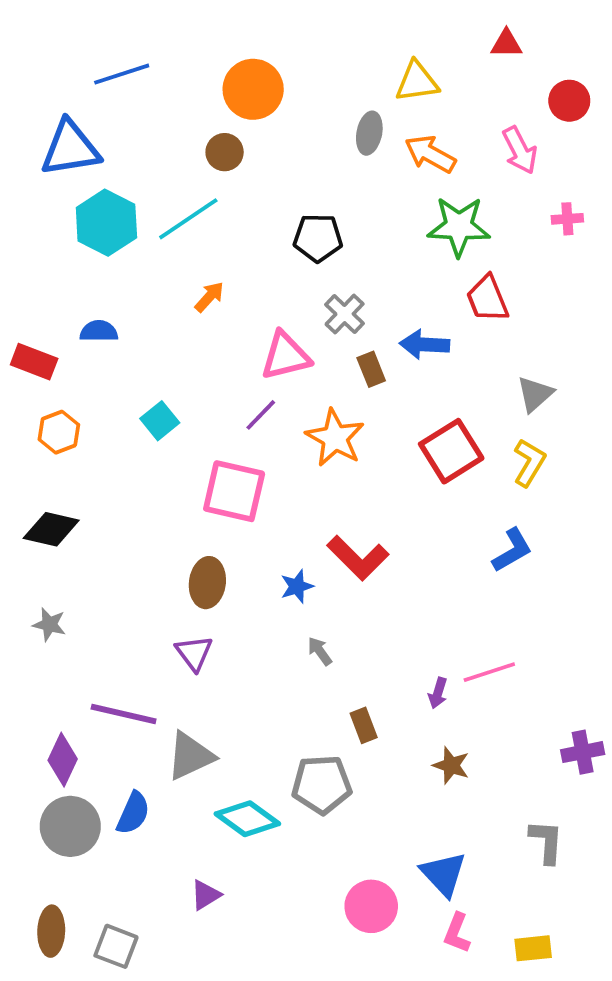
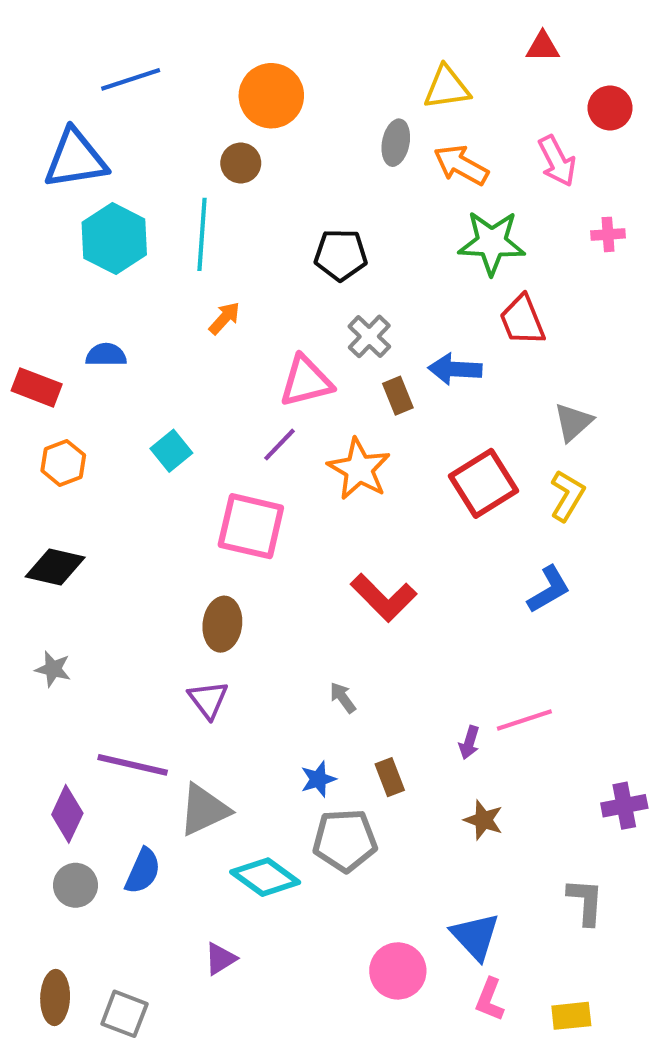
cyan line: (188, 219) -> (202, 234), turned -52
blue star: (297, 586) -> (318, 779), moved
gray circle: (70, 826) -> (75, 885), size x0.7

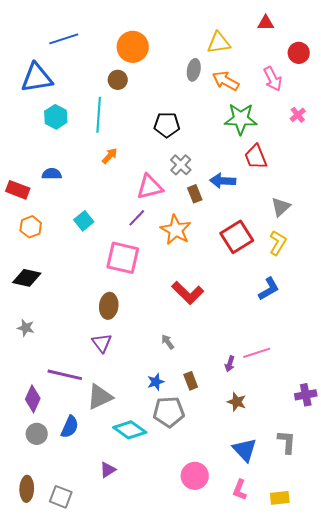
pink cross: (608, 234) -> (298, 115), turned -35
cyan hexagon: (114, 239) -> (56, 117), size x0.7
blue triangle: (475, 936) -> (245, 450), moved

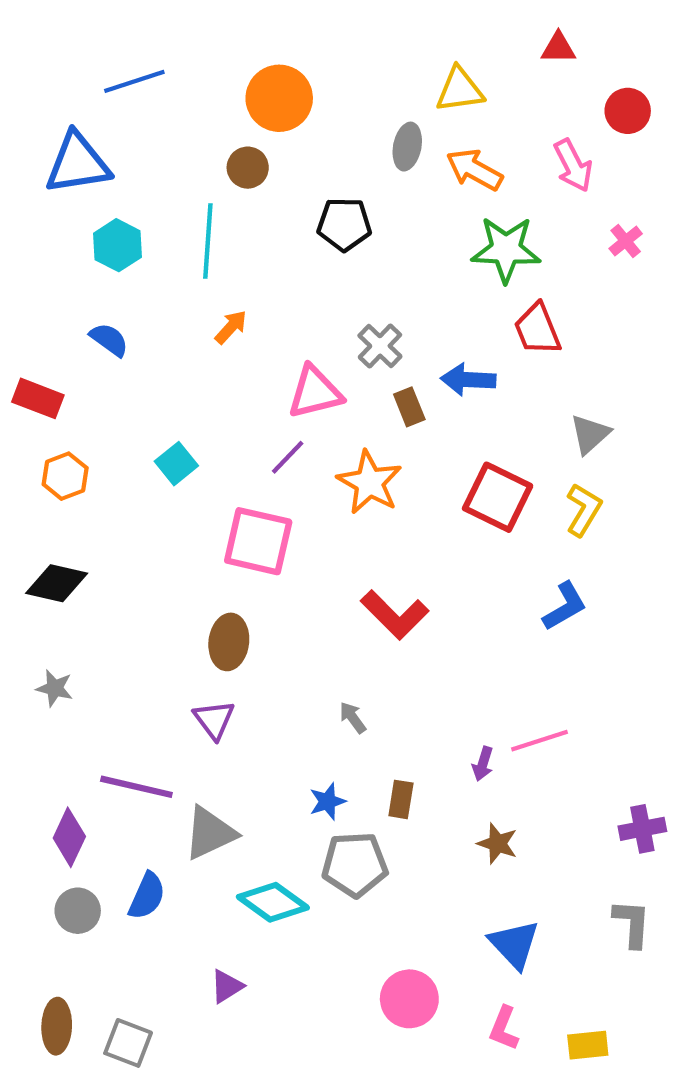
black pentagon: (167, 125) -> (344, 224), moved
blue semicircle: (52, 174) -> (109, 340), moved, turned 36
red square: (237, 237) -> (498, 497), turned -32
brown rectangle: (191, 381) -> (401, 799), turned 30
gray L-shape: (287, 442) -> (632, 923), moved

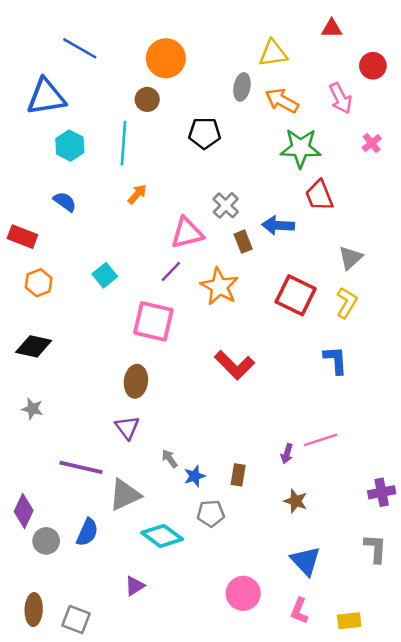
blue line: (134, 81) -> (80, 48), turned 48
blue L-shape: (565, 606) -> (335, 360), turned -64
gray arrow: (353, 718) -> (170, 459), moved
purple diamond: (69, 837) -> (24, 511), moved
gray pentagon: (355, 865) -> (211, 513), size x0.7

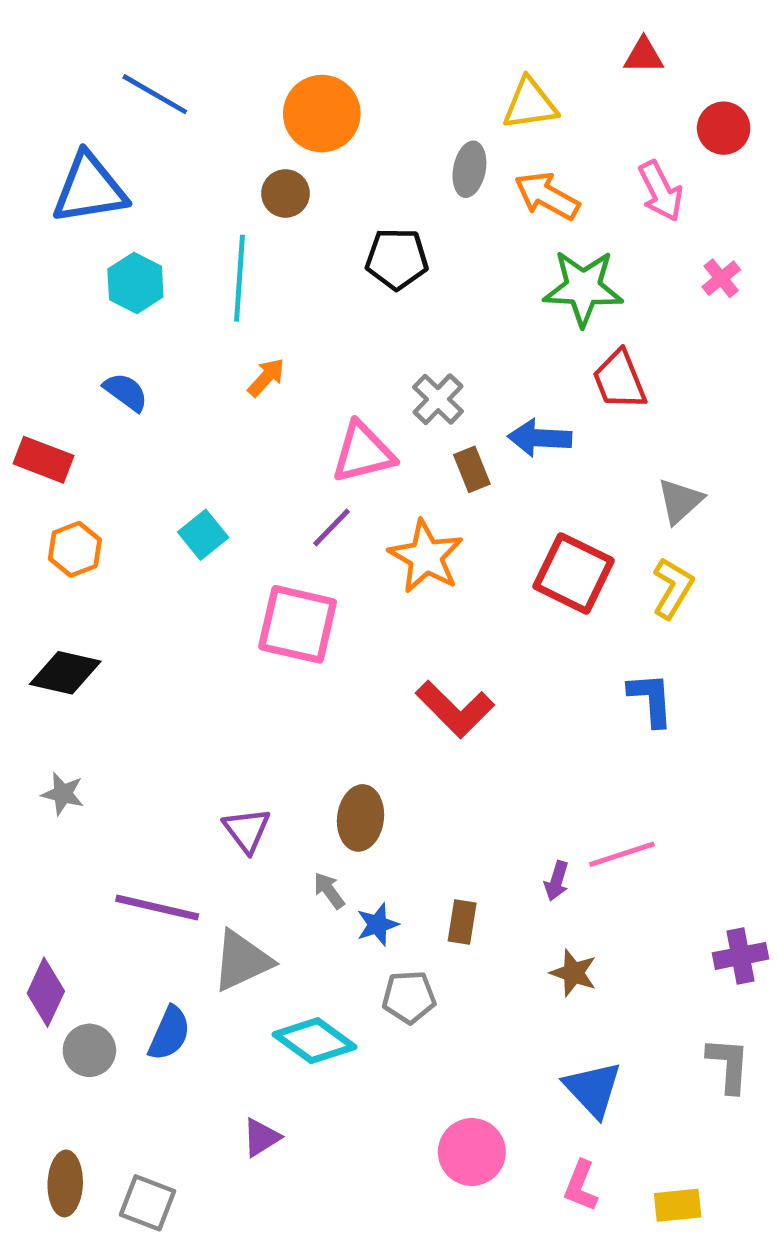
brown ellipse: (136, 381) -> (361, 818), moved

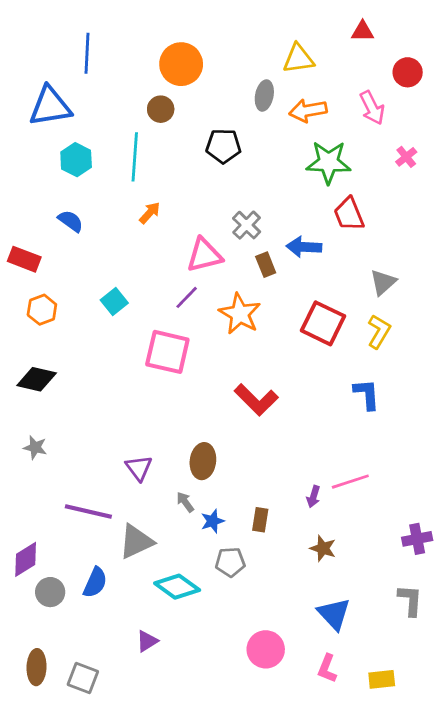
blue line: (155, 94) -> (87, 53), turned 63
orange arrow: (547, 196) -> (308, 111), turned -39
purple diamond: (46, 992) -> (26, 559), turned 33

